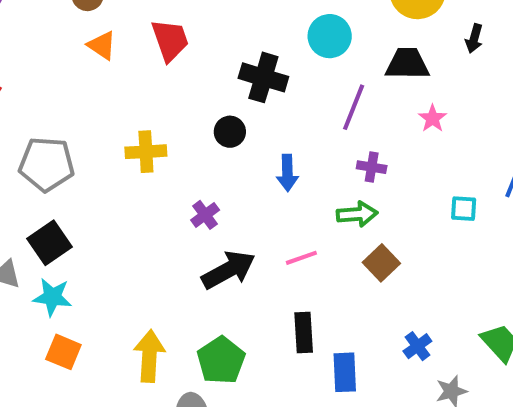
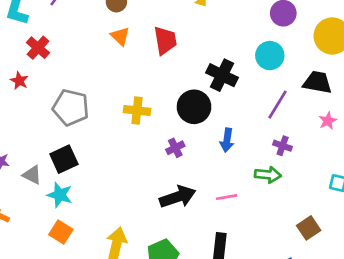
black circle: (230, 132) -> (194, 107), size x1.6
purple cross: (205, 215) -> (175, 148), moved
brown square: (381, 263) -> (309, 228), moved

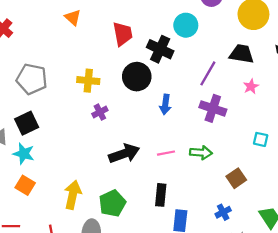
red trapezoid: (165, 40) -> (123, 34), moved
cyan circle: (270, 56) -> (186, 25), moved
purple cross: (283, 146) -> (213, 108), size x1.6
purple cross: (175, 148) -> (100, 112), moved
green arrow: (268, 175) -> (201, 153), moved

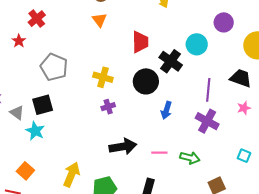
purple line: (208, 73) -> (208, 90), turned -35
orange square: (25, 185) -> (25, 171), moved

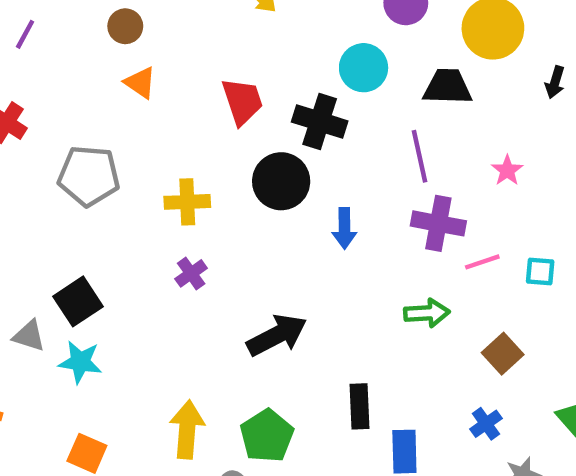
gray pentagon: (54, 67) -> (89, 176), moved
black trapezoid: (241, 78) -> (447, 87), moved
purple cross: (108, 107) -> (191, 273), moved
pink line: (159, 153) -> (482, 262), moved

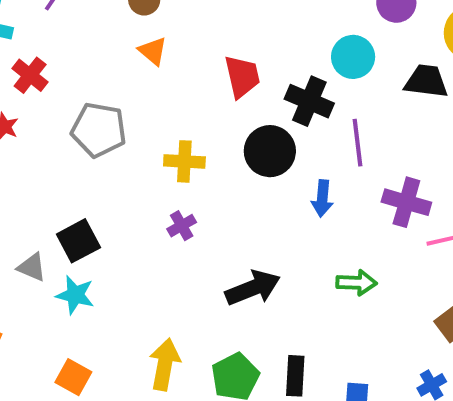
purple line: (419, 156) -> (357, 143), moved
green arrow: (427, 313) -> (357, 283), moved
black rectangle: (359, 406) -> (295, 376), moved

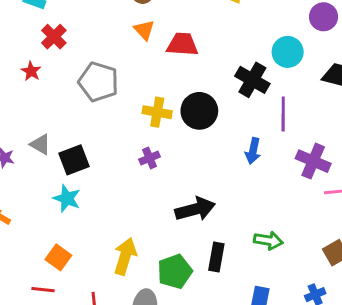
red trapezoid: (242, 77) -> (182, 44), moved, turned -80
black circle: (270, 151) -> (199, 111), moved
gray triangle: (32, 267) -> (40, 144), moved
green arrow: (357, 283) -> (268, 240), moved
black rectangle: (295, 376) -> (216, 257), moved

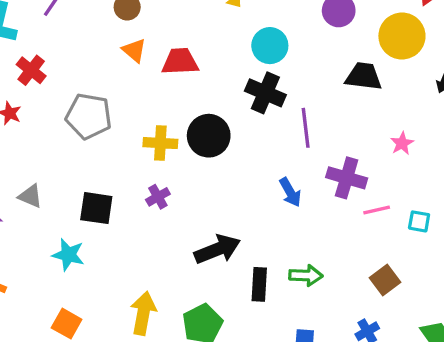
cyan circle: (288, 52) -> (270, 46), moved
blue arrow: (253, 151) -> (290, 192), moved, turned -35
black square: (74, 160) -> (96, 208), moved, turned 36
black rectangle: (216, 257) -> (259, 284), moved

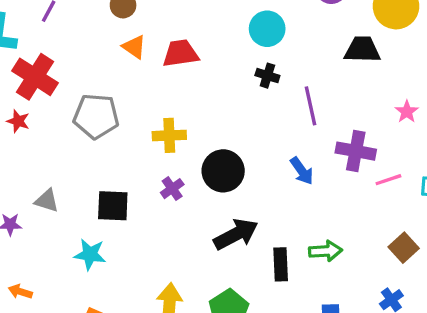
red cross: (31, 70) -> (35, 77), size x1.5
black cross: (265, 93) -> (267, 76), size x0.6
black circle: (209, 136) -> (223, 171), moved

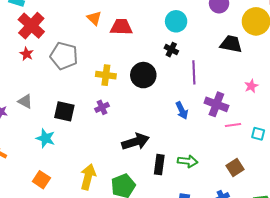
red star: (18, 121) -> (27, 54), moved
black circle: (223, 171) -> (143, 75), moved

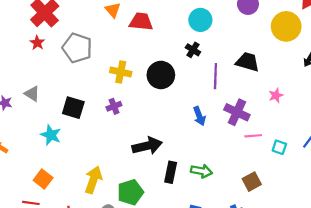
black trapezoid: (231, 44) -> (248, 62), moved

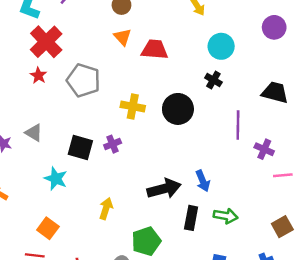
purple line: (215, 76) -> (238, 125), moved
purple cross: (114, 106) -> (113, 144), moved
purple cross: (237, 112) -> (264, 149), size x0.7
blue arrow: (199, 116) -> (203, 181), moved
yellow arrow: (93, 180) -> (106, 208), moved, size x0.7

